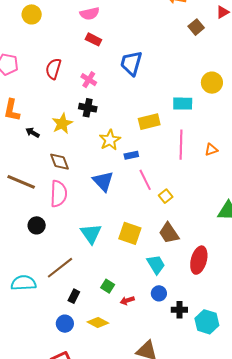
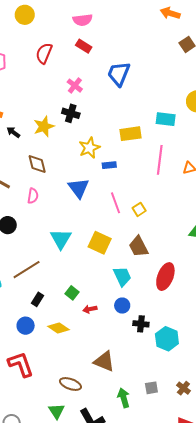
red semicircle: (53, 69) -> (44, 53), moved
pink line: (145, 180) -> (116, 203), moved
pink semicircle: (59, 194) -> (33, 196), size x0.6

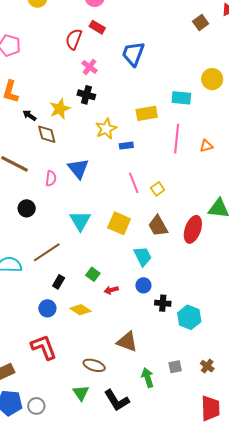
red semicircle: (44, 53) -> (74, 39), moved
brown diamond: (37, 164) -> (47, 134), moved
blue triangle: (78, 188) -> (78, 169), moved
red ellipse: (165, 277) -> (193, 229), moved

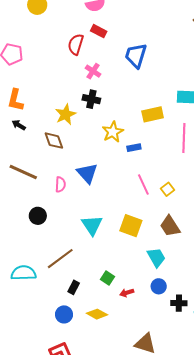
black arrow: (29, 115) -> (19, 125), moved

